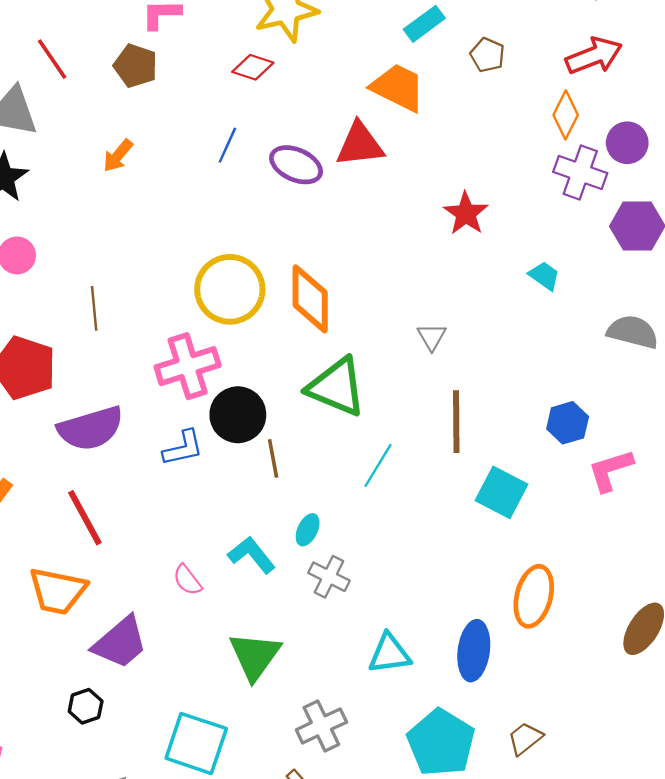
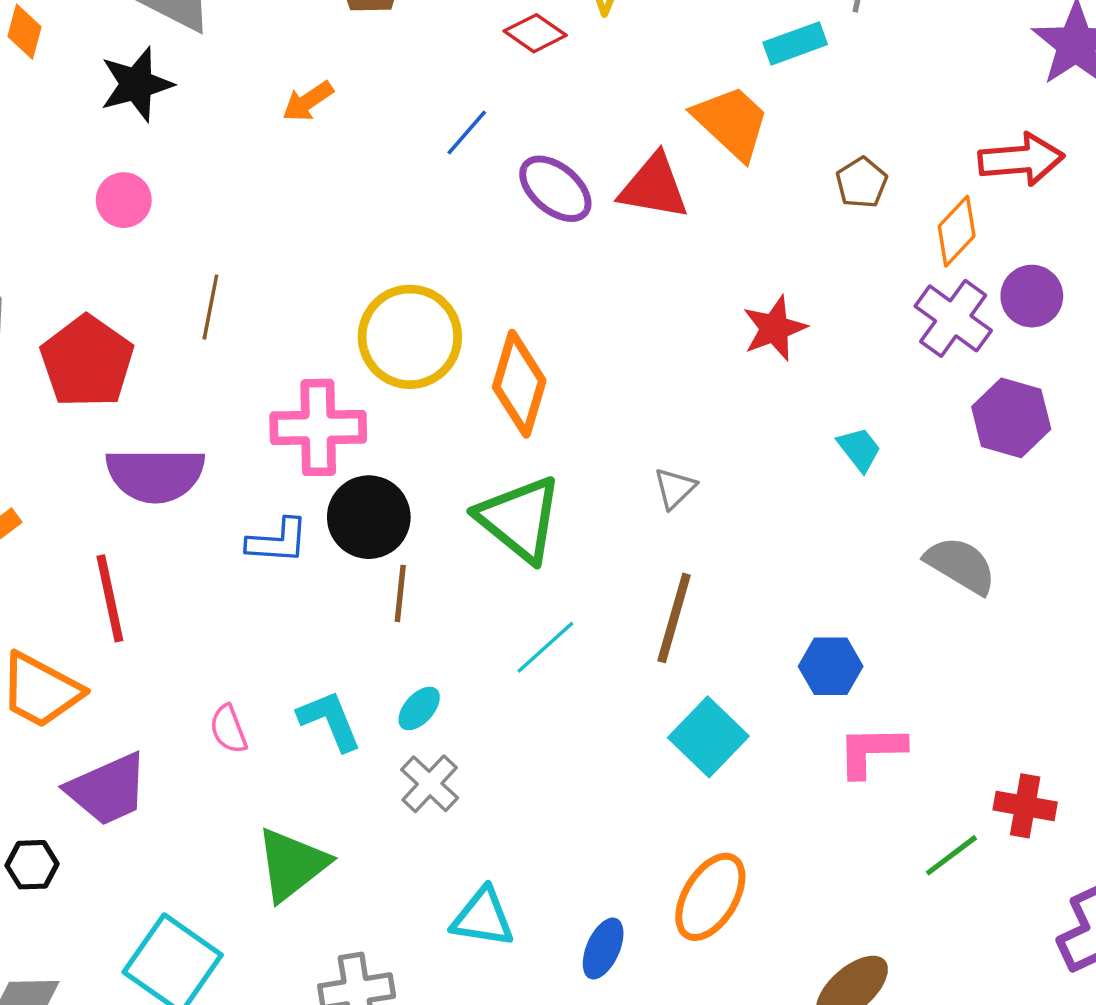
brown pentagon: (487, 55) -> (862, 183), moved
blue ellipse: (474, 651) -> (603, 949), size x0.7

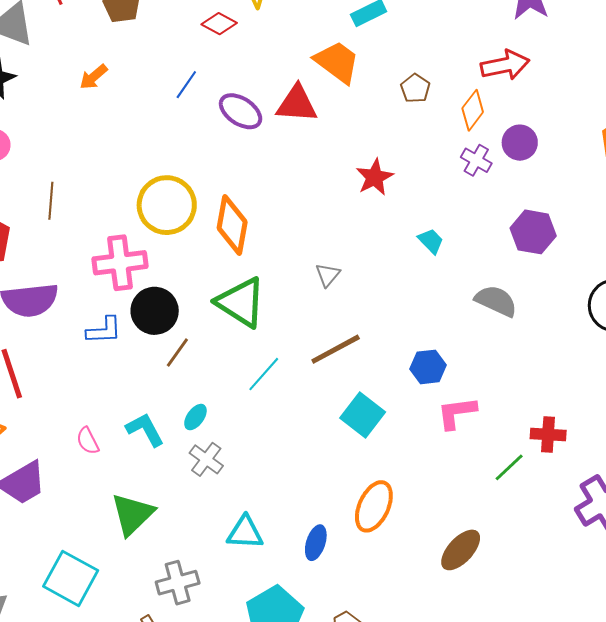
purple cross: (953, 318) -> (476, 160), size x0.7
purple hexagon: (1011, 418) -> (533, 232), moved
brown line: (400, 593) -> (177, 352), turned 36
brown line: (674, 618) -> (336, 349), turned 52

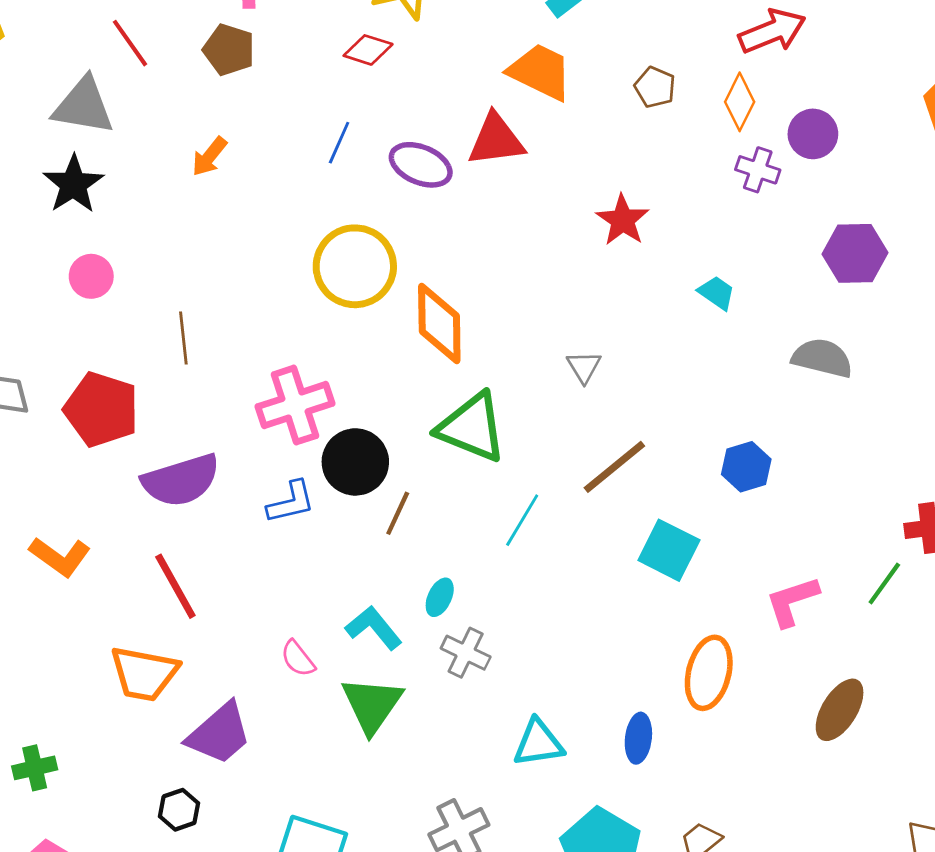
yellow circle: (167, 205) -> (355, 266), moved
pink L-shape: (457, 413) -> (792, 601), moved
green triangle: (133, 514) -> (372, 705), moved

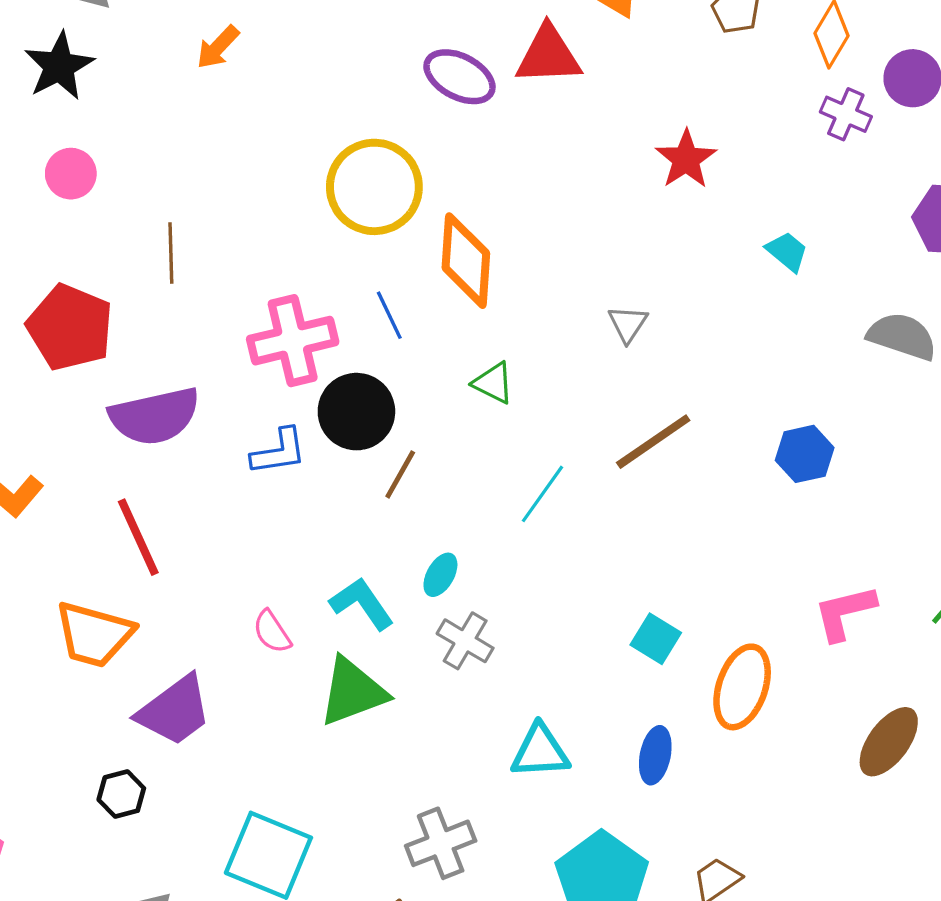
blue line: (339, 143) -> (389, 315), moved, turned -54
green triangle: (472, 428) -> (493, 383), size x0.5
cyan square: (669, 550) -> (656, 639), moved, size x0.7
green triangle: (372, 705) -> (353, 692), turned 30

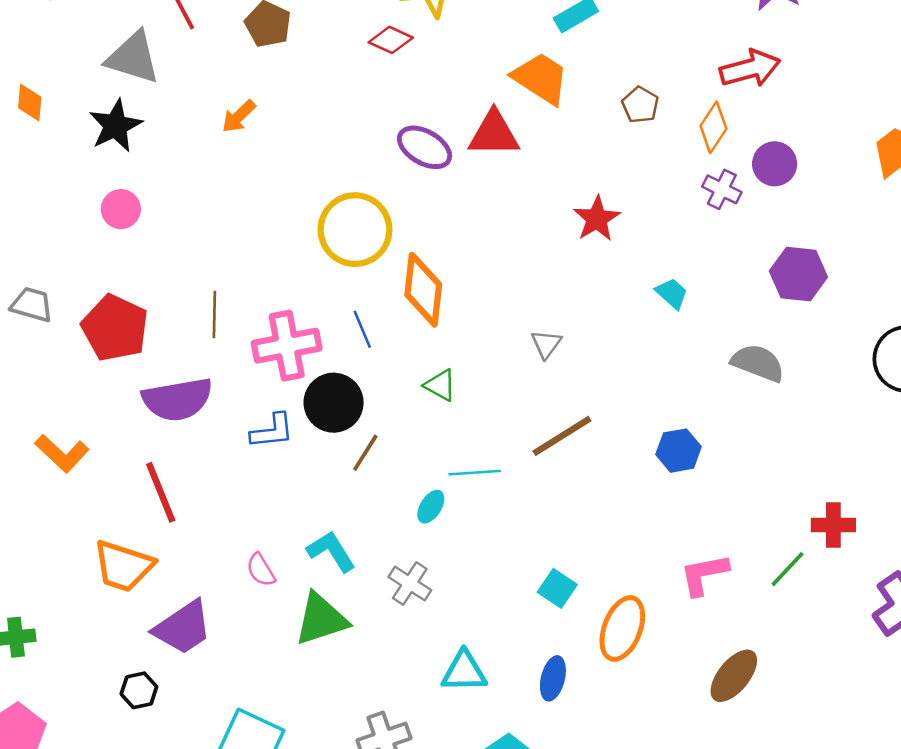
brown line: (171, 253) -> (214, 314), moved
cyan line: (542, 494) -> (475, 473), turned 48
cyan ellipse: (440, 575) -> (431, 507), moved

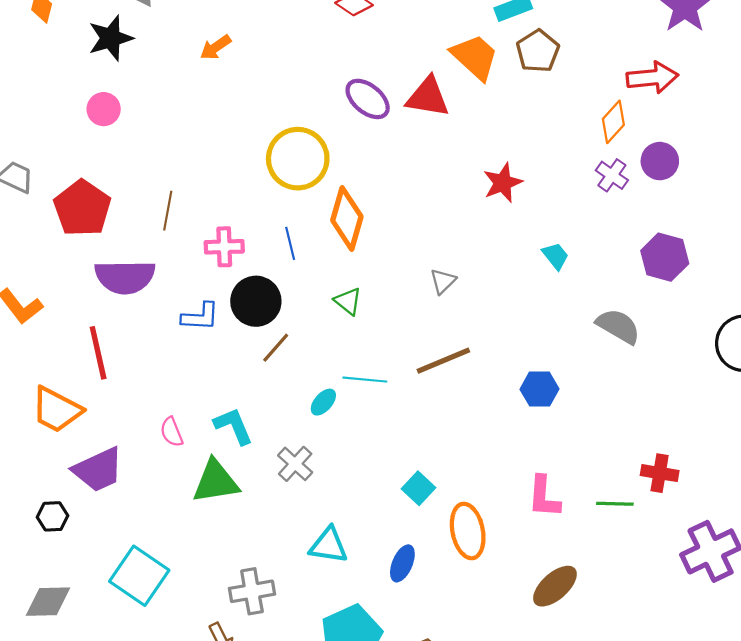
brown pentagon: (640, 105) -> (538, 51), moved, size x1.4
pink cross: (287, 346) -> (224, 247), size x0.7
green line: (788, 569) -> (615, 504), turned 39
pink L-shape: (704, 574) -> (544, 497), turned -84
orange ellipse: (622, 629) -> (468, 531), turned -42

